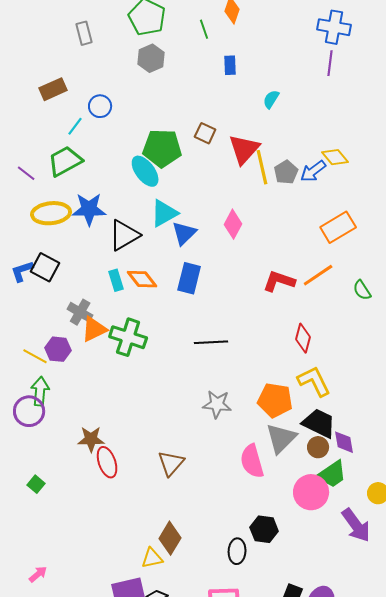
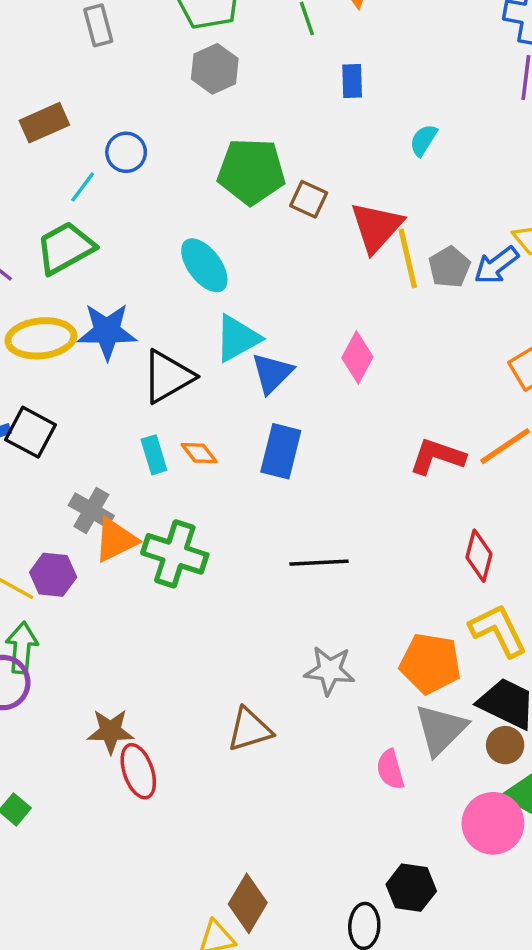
green pentagon: (162, 148) -> (251, 171), moved
orange diamond: (142, 279) -> (199, 453), size x0.7
pink semicircle: (252, 461) -> (390, 769), size x0.7
brown triangle: (171, 463) -> (250, 729), moved, turned 32

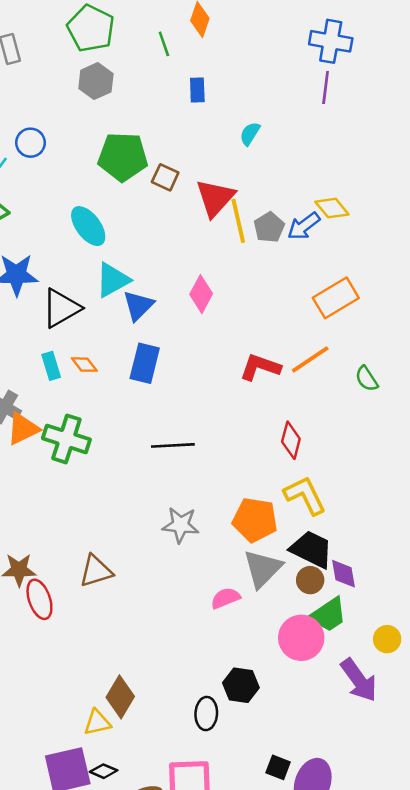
brown triangle: (250, 729) -> (96, 571), moved
pink semicircle: (390, 769) -> (225, 598), turned 84

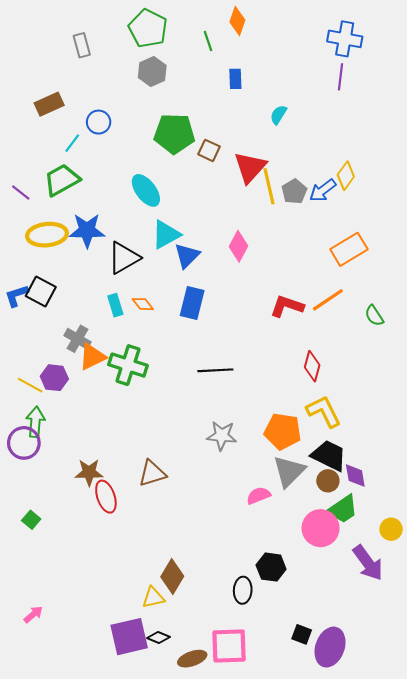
yellow diamond: (332, 208) -> (346, 176), turned 76

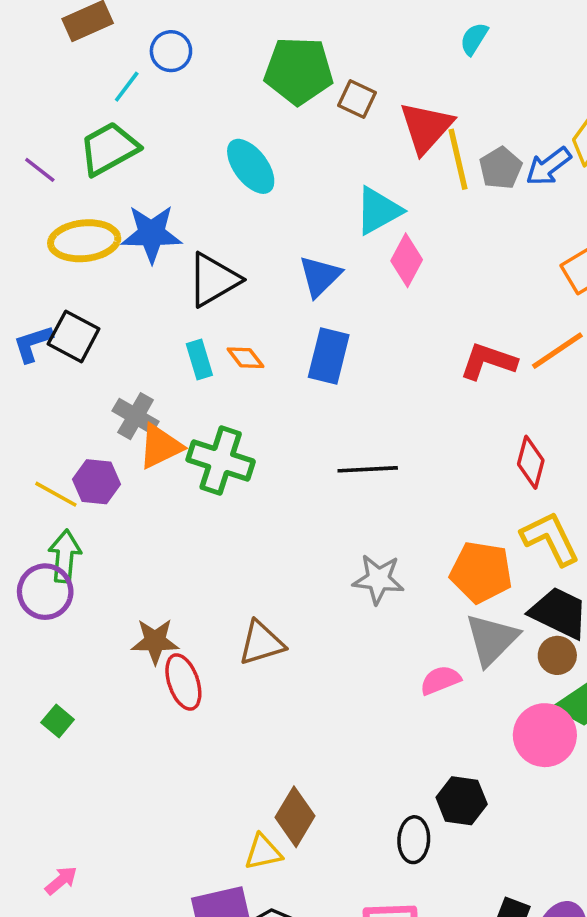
cyan triangle: (166, 235) -> (378, 211), moved

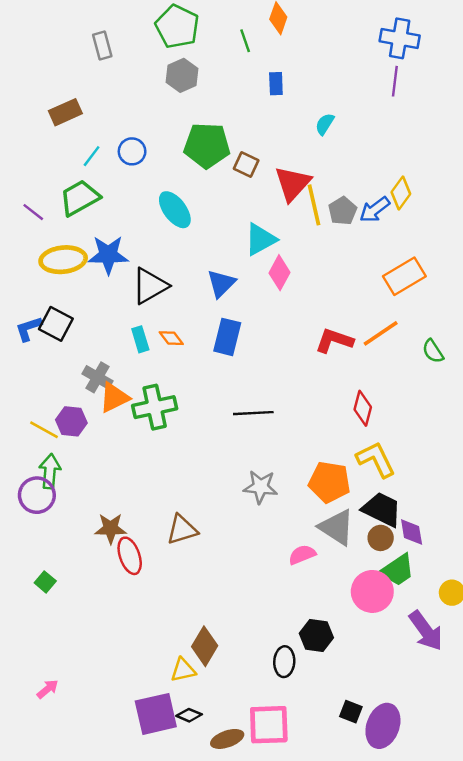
blue circle: (171, 51) -> (132, 151), moved
green cross: (221, 460) -> (155, 407), turned -30
gray triangle: (492, 639) -> (337, 527), turned -42

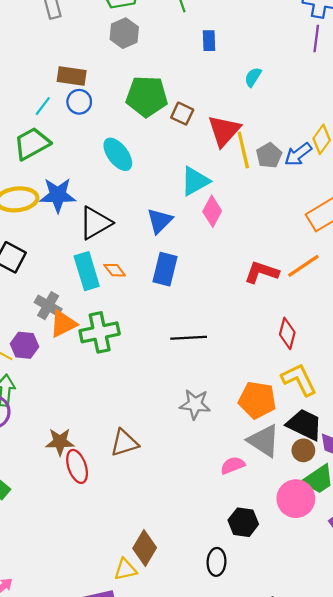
brown rectangle: (65, 112) -> (72, 76), moved, turned 32
cyan rectangle: (140, 339) -> (87, 271), size x1.6
black hexagon: (316, 635) -> (243, 522), moved

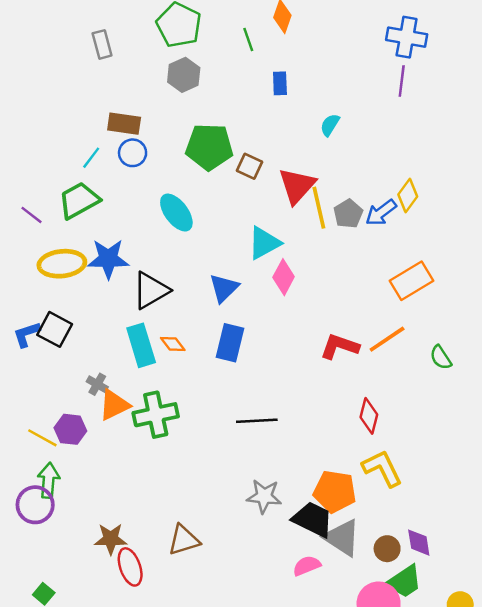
gray cross: (48, 306) -> (97, 384), size x0.7
black trapezoid: (304, 425) -> (313, 519), moved

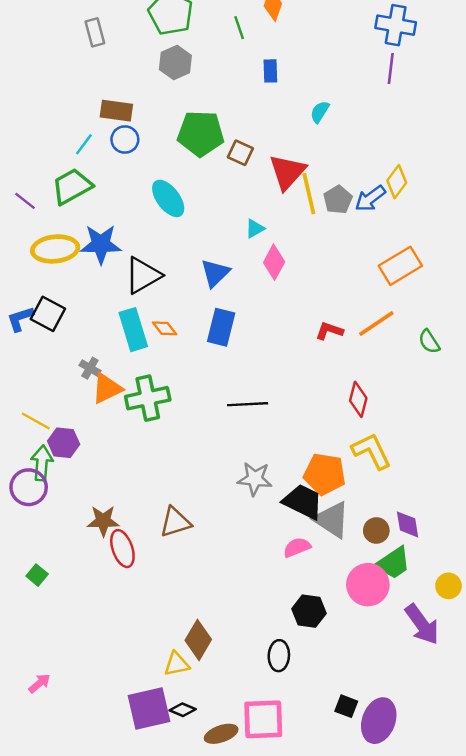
cyan triangle: (264, 243) -> (255, 229), size x0.6
red L-shape: (340, 346) -> (329, 331), size x0.7
purple hexagon: (70, 429) -> (64, 443), moved

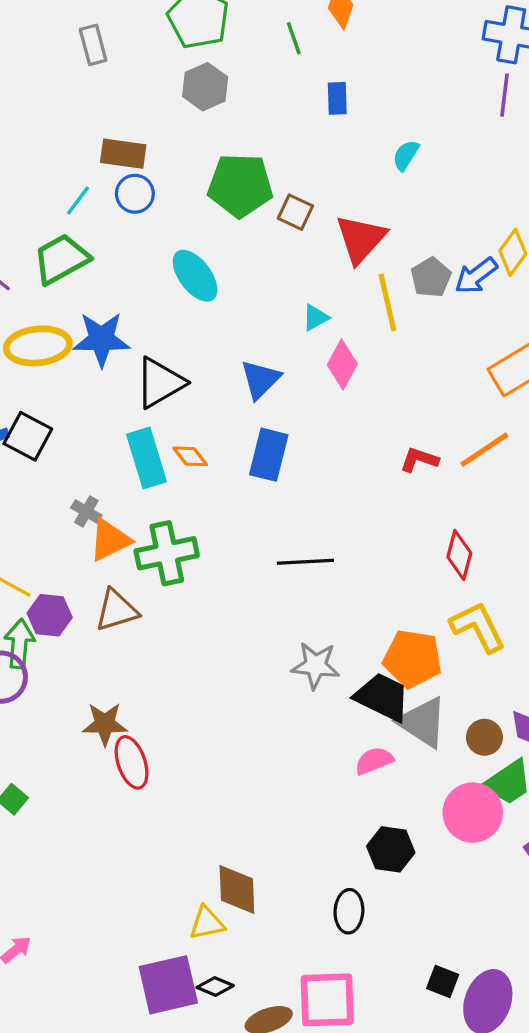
yellow line: (309, 194) -> (387, 302), moved
brown triangle: (175, 522) -> (116, 610), moved
brown diamond: (198, 640) -> (237, 890), turned -33

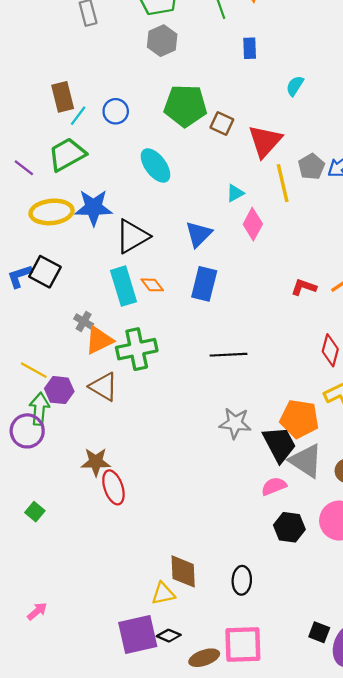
brown rectangle: (123, 154) -> (63, 97), moved, turned 68
brown triangle: (116, 610) -> (104, 387), turned 48
black trapezoid: (382, 697) -> (279, 444), turned 36
black hexagon: (391, 849) -> (289, 527), moved
black ellipse: (349, 911) -> (242, 580), moved

